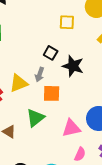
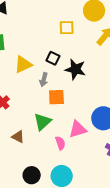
yellow triangle: (19, 83) -> (23, 64), moved
pink semicircle: (80, 154) -> (60, 143), moved, turned -40

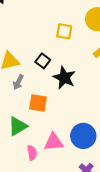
gray arrow: (44, 80) -> (18, 82), moved

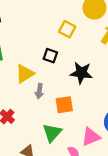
yellow square: (64, 31) -> (67, 29), turned 35
black square: (43, 61) -> (50, 56), moved

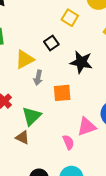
black square: (50, 56) -> (51, 43), turned 32
green triangle: (52, 133) -> (32, 116), moved

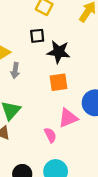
black square: (51, 43) -> (37, 36), moved, turned 32
orange square: (62, 93) -> (58, 82), moved

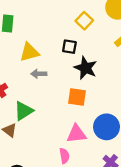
gray arrow: (15, 70) -> (39, 74), turned 64
pink semicircle: (50, 135) -> (64, 156), moved

